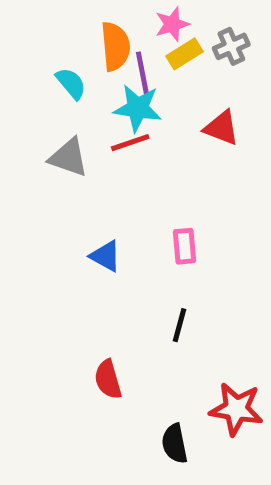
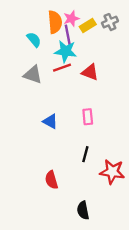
pink star: (172, 24) -> (71, 19), moved
red triangle: (221, 128) -> (90, 72), moved
red star: (236, 409) -> (112, 172), moved

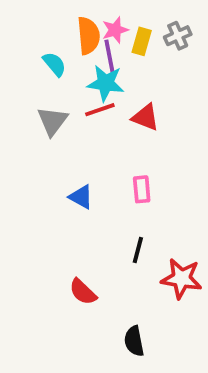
yellow rectangle: (88, 26) -> (142, 41), turned -42
gray triangle: (33, 75) -> (52, 121), turned 48
red semicircle: (51, 180) -> (83, 292), turned -30

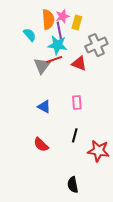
gray cross: (178, 36) -> (96, 45), moved, size x1.5
gray triangle: (52, 121) -> (42, 66), moved
red semicircle: (83, 292) -> (41, 145), moved

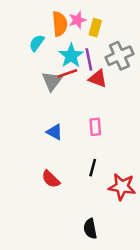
purple line: (59, 31) -> (89, 59), moved
cyan semicircle: (30, 35) -> (37, 43), turned -104
cyan star: (57, 45) -> (71, 56), turned 30

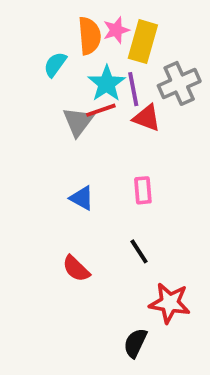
yellow rectangle: (95, 28) -> (143, 42), size x1.5
black line: (93, 168) -> (139, 251), turned -48
red star: (122, 187) -> (170, 303), moved
black semicircle: (90, 229) -> (135, 343), turned 36

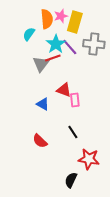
gray cross: (179, 83) -> (94, 44), turned 30
purple line: (133, 89) -> (70, 47), turned -30
red triangle: (147, 118) -> (64, 90), moved

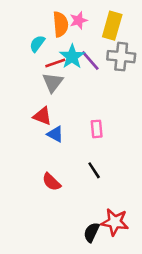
yellow rectangle: (75, 22) -> (112, 26), moved
red line: (53, 58) -> (55, 63), moved
red triangle: (64, 90) -> (42, 116), moved
red star: (89, 159) -> (115, 222), moved

